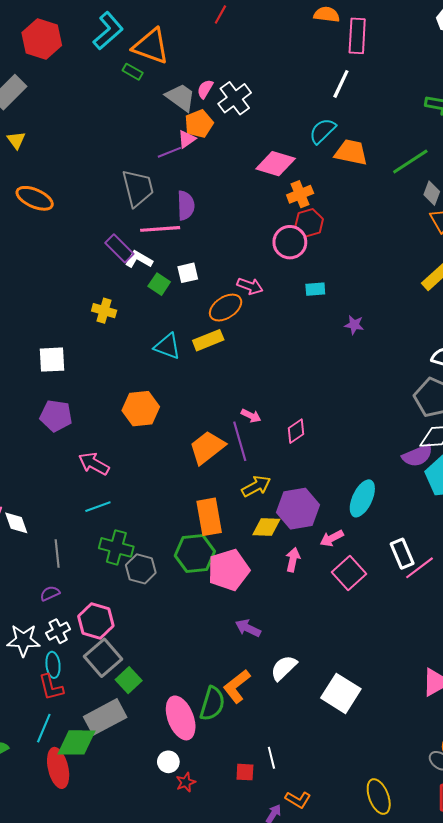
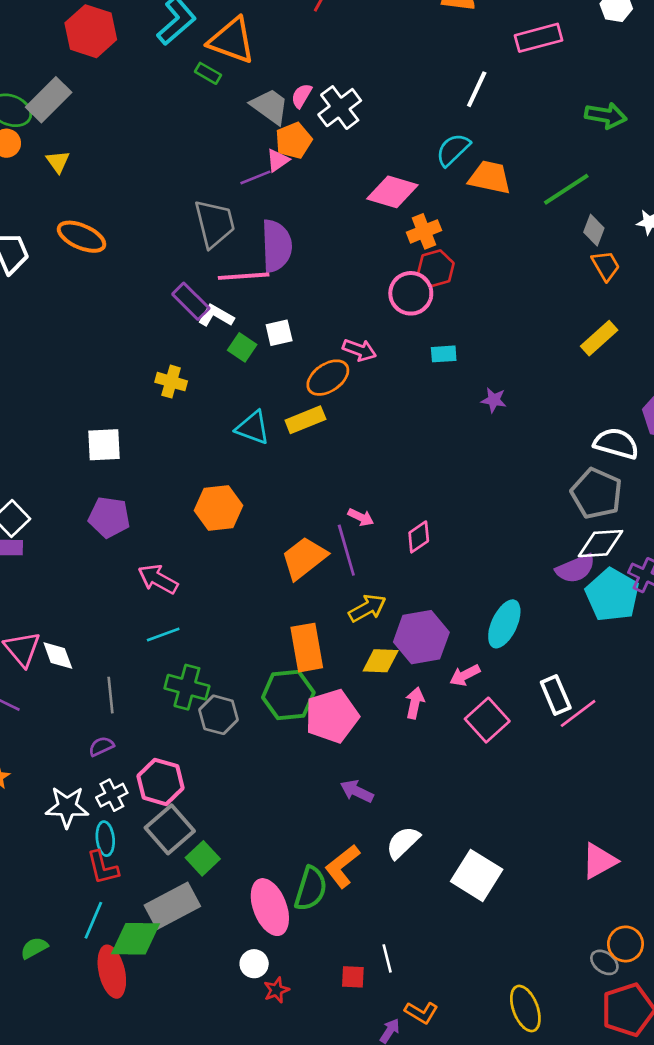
pink rectangle: (357, 36) -> (539, 38), moved, turned 72
purple semicircle: (186, 205) -> (276, 246), size x1.4

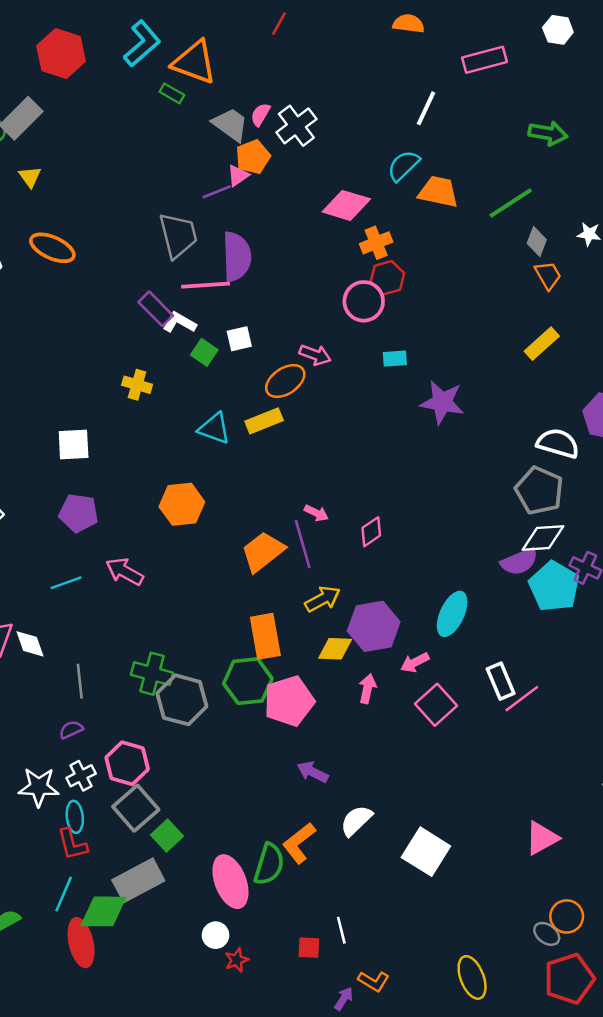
purple star: (494, 400) -> (442, 402), size x1.8
cyan line: (163, 634) -> (66, 583), moved
gray hexagon: (219, 715) -> (182, 700), size x1.4

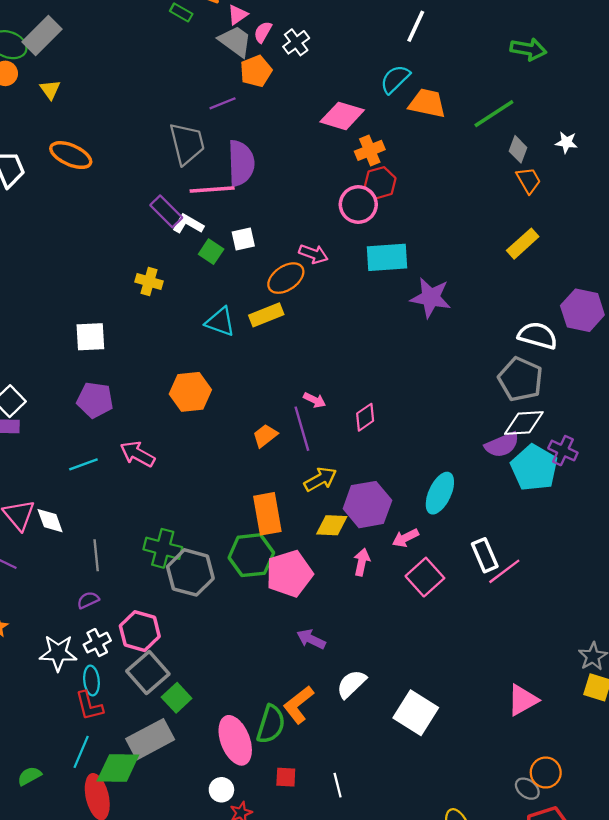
white cross: (296, 126) -> (296, 42), size x0.7
pink triangle: (238, 176) -> (238, 15), moved
cyan rectangle: (395, 359) -> (387, 257), size x1.8
orange trapezoid: (263, 552) -> (265, 436), size x0.6
red square: (309, 948) -> (286, 777), moved

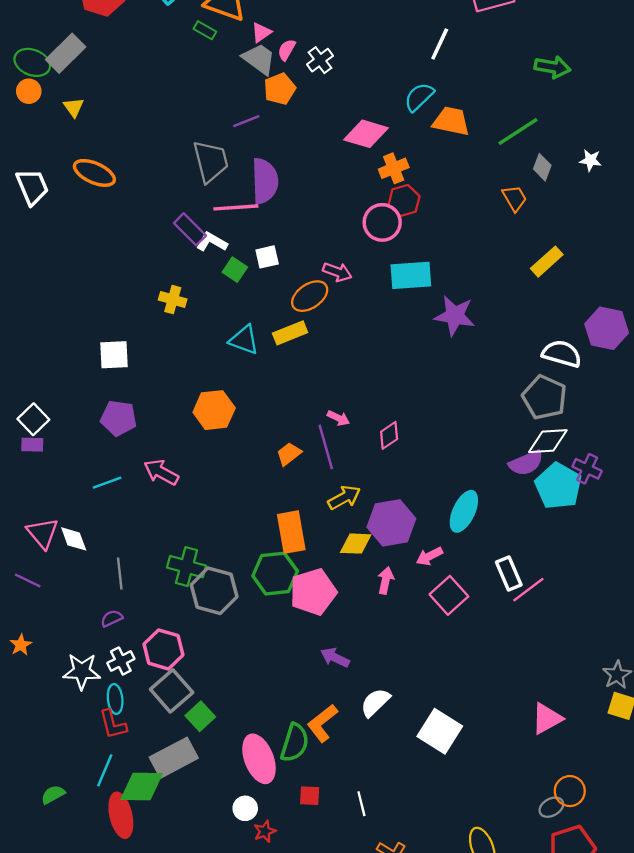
orange trapezoid: (528, 180) -> (515, 198), moved
gray ellipse: (527, 789) -> (551, 807), turned -65

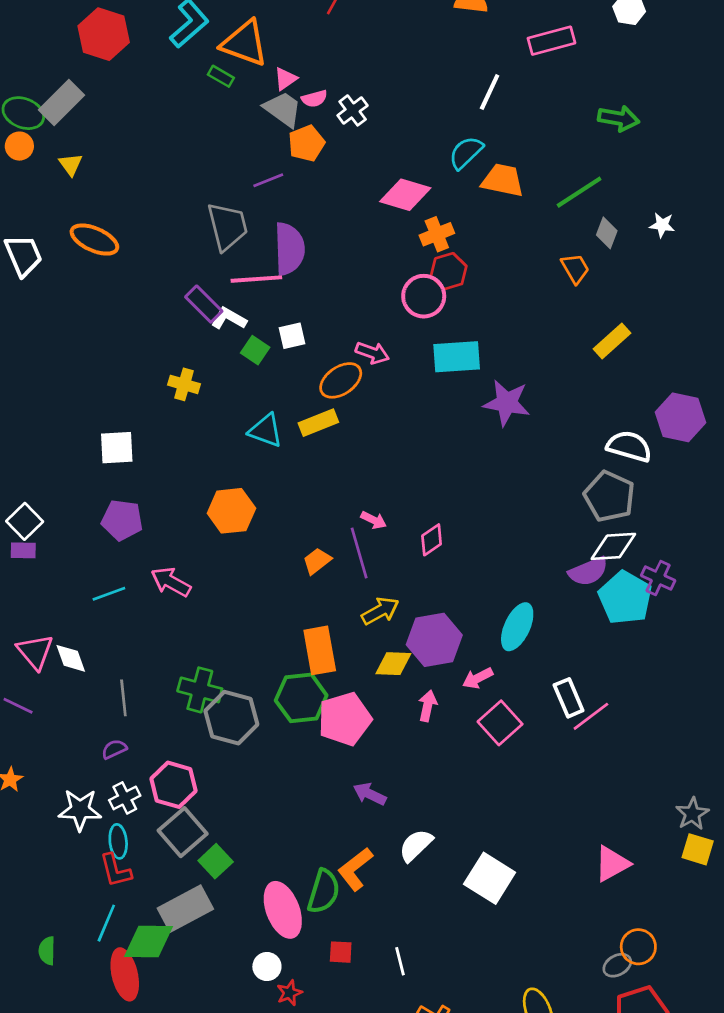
pink semicircle: (287, 50) -> (314, 99), turned -135
green semicircle: (53, 795) -> (47, 951), turned -60

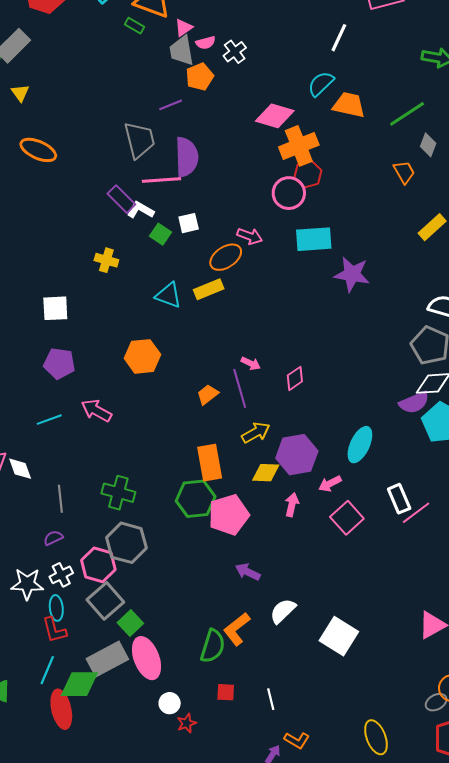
gray trapezoid: (283, 109) -> (182, 51), turned -136
orange cross: (437, 234) -> (299, 146), size x1.5
gray hexagon: (231, 718) -> (126, 543), moved
pink ellipse: (283, 910) -> (146, 658), moved

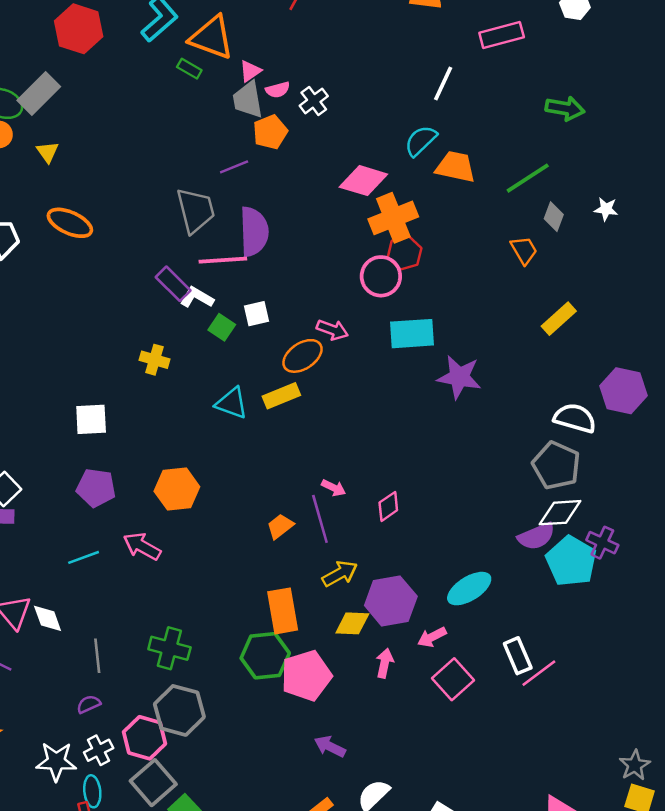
orange hexagon: (142, 356) -> (177, 489), moved
cyan ellipse: (360, 445) -> (469, 589), turned 33

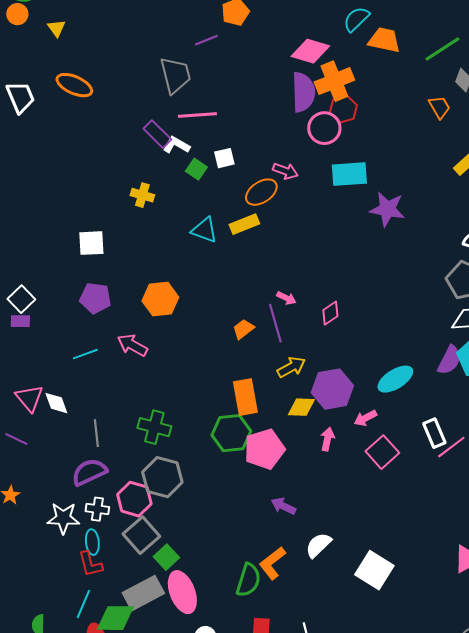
purple semicircle: (254, 232) -> (303, 92), moved
purple semicircle: (536, 536) -> (449, 360), moved, turned -40
purple semicircle: (89, 704) -> (89, 472), size x1.8
white cross: (99, 750) -> (97, 509), turned 35

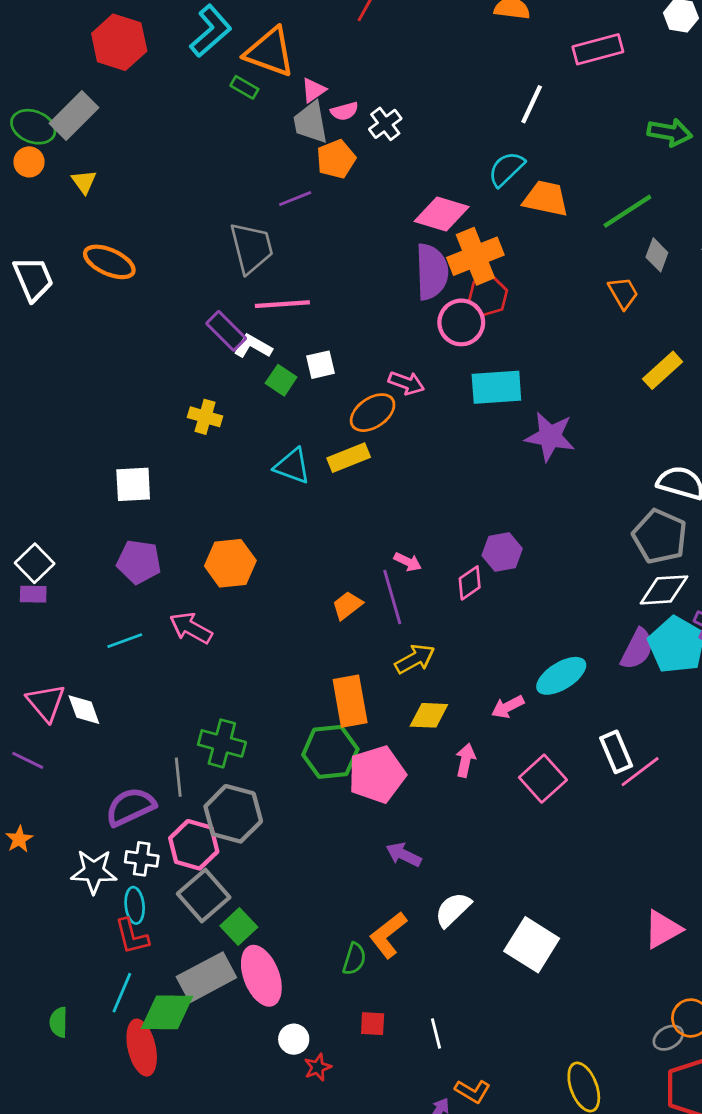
purple hexagon: (332, 389) -> (502, 552), moved, size x0.7
pink arrow: (365, 418) -> (508, 707), moved
gray line: (96, 433) -> (178, 777), moved
green semicircle: (248, 580) -> (354, 959), size x0.7

